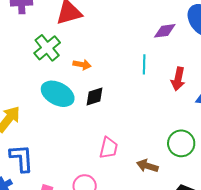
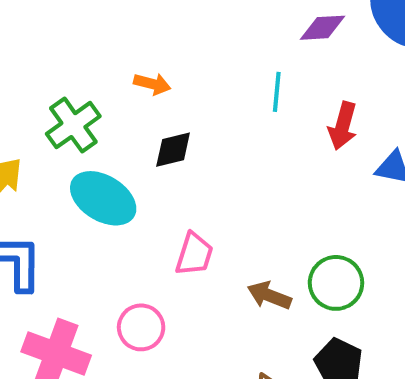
green cross: (47, 48) -> (73, 125), moved
cyan ellipse: (58, 94) -> (103, 198), moved
green circle: (181, 143) -> (336, 283), moved

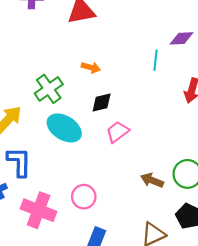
cyan line: (277, 92) -> (155, 60), moved
pink trapezoid: (194, 254) -> (117, 132), moved, turned -145

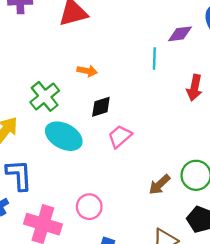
brown arrow: (152, 180) -> (159, 185), turned -60

